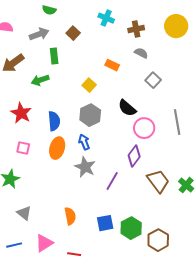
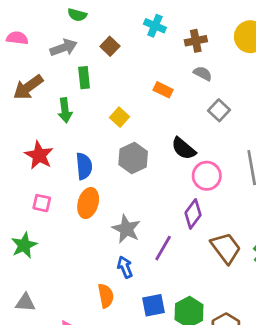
green arrow: (40, 80) -> (65, 110), turned -78
yellow square: (89, 85) -> (119, 117), moved
blue arrow: (84, 142) -> (125, 267), moved
gray triangle: (24, 213) -> (25, 303), moved, turned -35

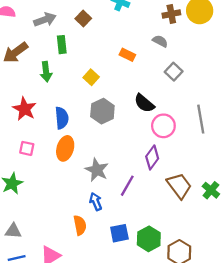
brown cross: (196, 41) -> (171, 14), moved

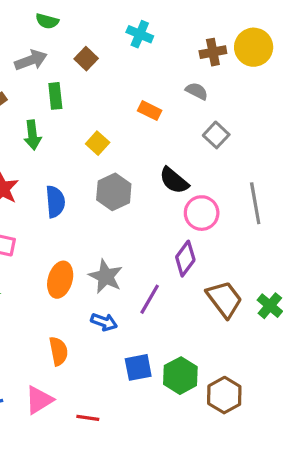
orange ellipse: (65, 148) -> (60, 280), moved
blue arrow: (96, 202) -> (104, 322), turned 132
orange semicircle: (80, 225) -> (59, 351), moved

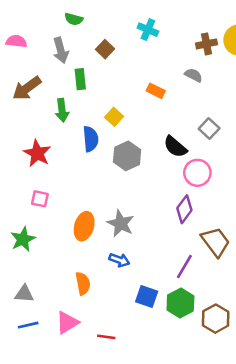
gray arrow: (31, 60) -> (61, 50), turned 95
gray square: (216, 135) -> (209, 129), moved
blue semicircle: (55, 202) -> (91, 139), moved
purple line: (150, 299) -> (184, 267), moved
blue square: (138, 367) -> (147, 296), turned 30

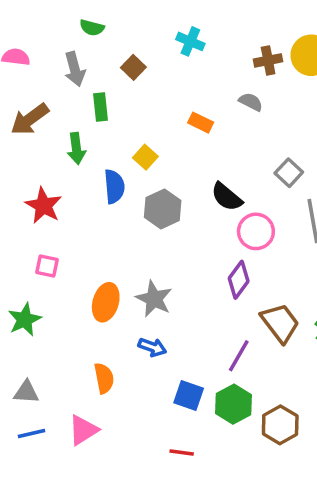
gray square: (209, 129) -> (289, 173), moved
red line: (106, 337) -> (182, 452), moved

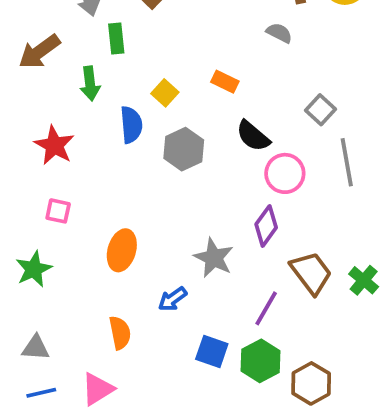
orange rectangle: (201, 123) -> (225, 82), moved
gray star: (154, 299) -> (214, 258), moved
blue arrow: (152, 347) -> (172, 299), turned 124

